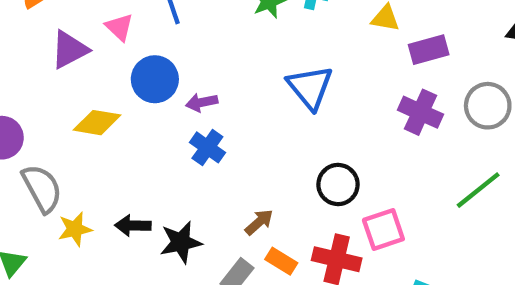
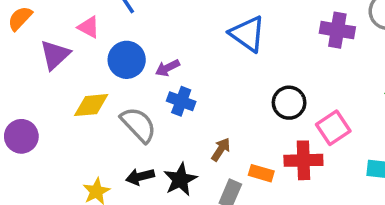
gray semicircle: (42, 188) -> (138, 125), moved
brown arrow: (259, 222) -> (221, 149), moved

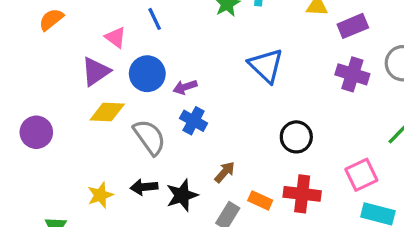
purple triangle: (55, 55) -> (96, 71), moved
pink square: (333, 128) -> (361, 175), moved

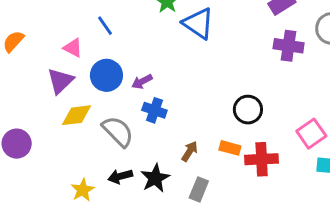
blue triangle: (266, 66) -> (198, 23), moved
orange rectangle: (260, 200) -> (230, 148), moved

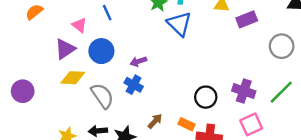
purple cross: (289, 46) -> (244, 91), moved
purple arrow: (142, 82) -> (138, 61), moved

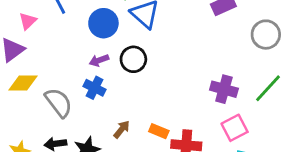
pink triangle: (79, 25) -> (28, 21), turned 42
blue circle: (101, 51) -> (103, 23), moved
black circle: (206, 97) -> (133, 59), moved

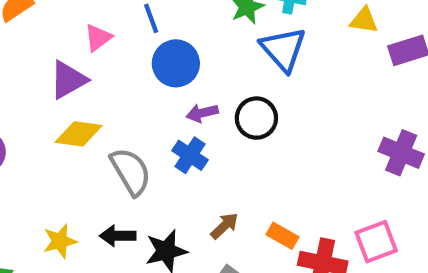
blue circle: (103, 23) -> (176, 63), moved
purple cross: (224, 89) -> (401, 153), moved
pink square: (235, 128) -> (376, 242), moved

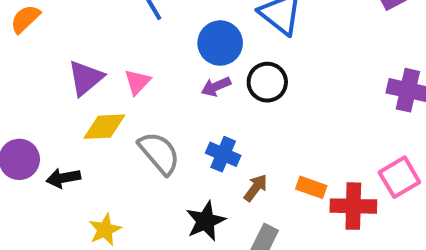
pink triangle: (98, 38) -> (137, 82), moved
blue circle: (176, 63) -> (220, 43), moved
blue cross: (190, 155) -> (223, 154), moved
black arrow: (118, 236) -> (63, 178), moved

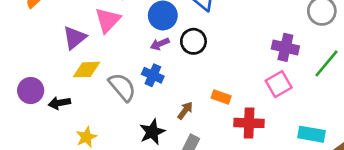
pink triangle: (137, 82) -> (108, 20), moved, size x1.5
blue cross: (223, 154) -> (153, 75), moved
pink square: (399, 177) -> (279, 84), moved
orange rectangle: (311, 187) -> (221, 97), moved

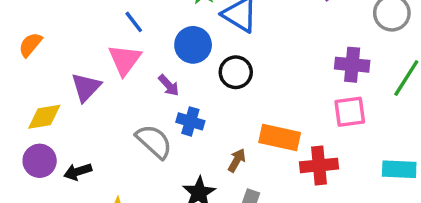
purple arrow: (160, 44) -> (169, 85), moved, turned -102
yellow diamond: (87, 70) -> (44, 117), moved
pink square: (279, 84) -> (350, 112), turned 30
orange rectangle: (221, 97) -> (280, 137), size x1.6

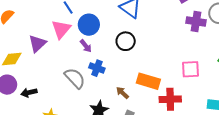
blue circle: (193, 45) -> (89, 25), moved
purple cross: (352, 65) -> (196, 21), moved
brown arrow: (237, 160) -> (122, 93), turned -80

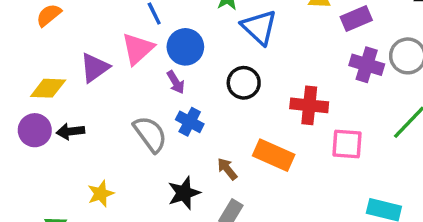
black arrow: (29, 93) -> (70, 131), moved
red cross: (170, 99) -> (309, 105), moved

